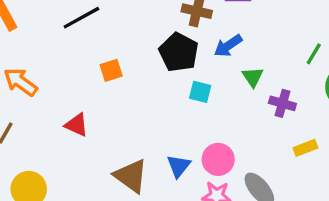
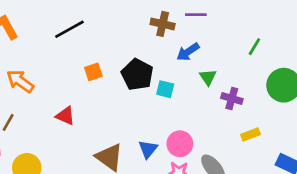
black pentagon: (179, 52) -> (137, 75), moved
green line: (314, 54) -> (254, 47), moved

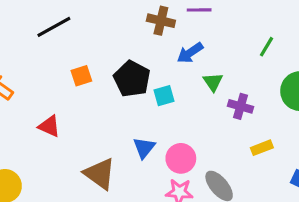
cyan square: (165, 89) -> (164, 96), turned -30
blue triangle: (148, 149) -> (144, 148), moved

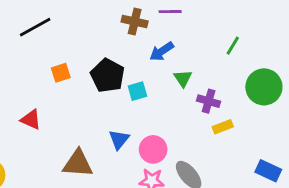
yellow rectangle: (262, 148) -> (223, 127), moved
brown triangle: (100, 174) -> (78, 164), turned -32

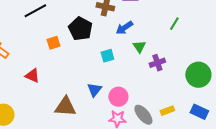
black pentagon: (108, 76) -> (80, 29), moved
green circle: (264, 87) -> (198, 75), moved
purple cross: (209, 101) -> (157, 63), turned -35
yellow rectangle: (223, 127) -> (167, 111), moved

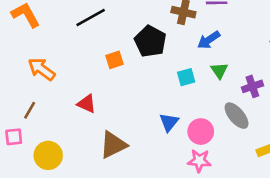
green triangle: (139, 47) -> (219, 70), moved
brown triangle: (65, 107) -> (113, 145), moved, turned -30
gray ellipse: (143, 115) -> (237, 116), moved

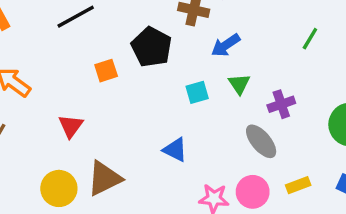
red triangle: (87, 104) -> (71, 126), turned 42
blue triangle: (169, 122) -> (175, 150), turned -42
pink circle: (201, 132) -> (253, 192), moved
yellow circle: (48, 155) -> (59, 188), moved

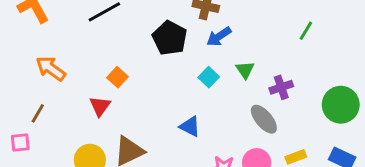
blue arrow: (226, 45) -> (219, 37), moved
orange square: (106, 71) -> (117, 77), moved, turned -30
cyan square: (197, 92) -> (209, 77), turned -30

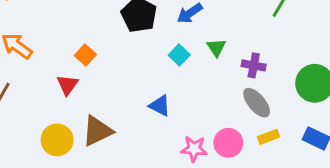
purple cross: (281, 87) -> (254, 65), turned 30
gray ellipse: (264, 119) -> (257, 103), moved

